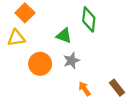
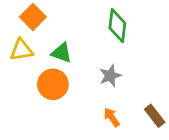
green triangle: (64, 36) -> (61, 53), moved
gray star: (72, 61) -> (110, 76), moved

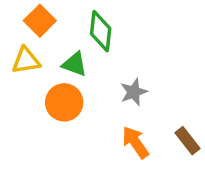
green diamond: (117, 26) -> (101, 31), moved
orange arrow: (112, 117) -> (135, 142), size x1.4

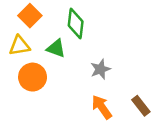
orange circle: (64, 102) -> (33, 77), moved

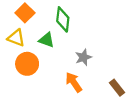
yellow triangle: (19, 46) -> (16, 38), turned 30
orange arrow: (102, 107) -> (74, 82), moved

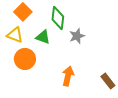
gray star: (83, 57) -> (77, 36), moved
orange arrow: (74, 82) -> (68, 76), turned 48

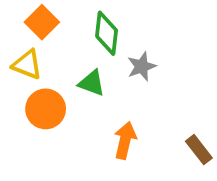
green triangle: (43, 37) -> (92, 83), moved

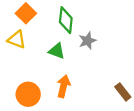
orange circle: (46, 109) -> (28, 94), moved
orange arrow: (125, 140) -> (63, 86), moved

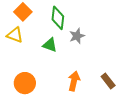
orange arrow: (63, 86) -> (74, 81), moved

